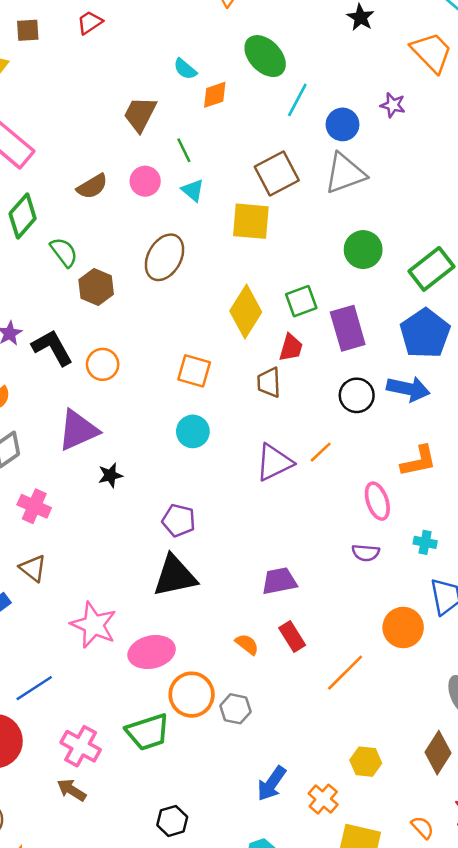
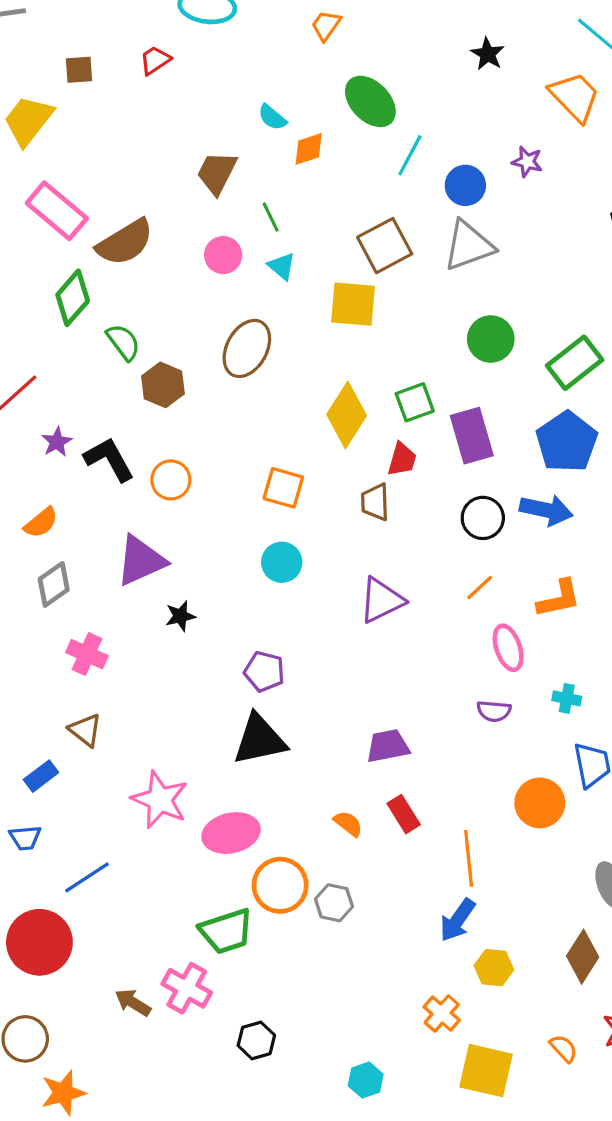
brown semicircle: (92, 186) -> (125, 242), moved, size x1.5
orange line: (321, 452) -> (480, 588), moved
orange line: (345, 673) -> (469, 858), turned -51
pink cross: (81, 746) -> (187, 988), moved
blue arrow: (272, 784) -> (457, 920), moved

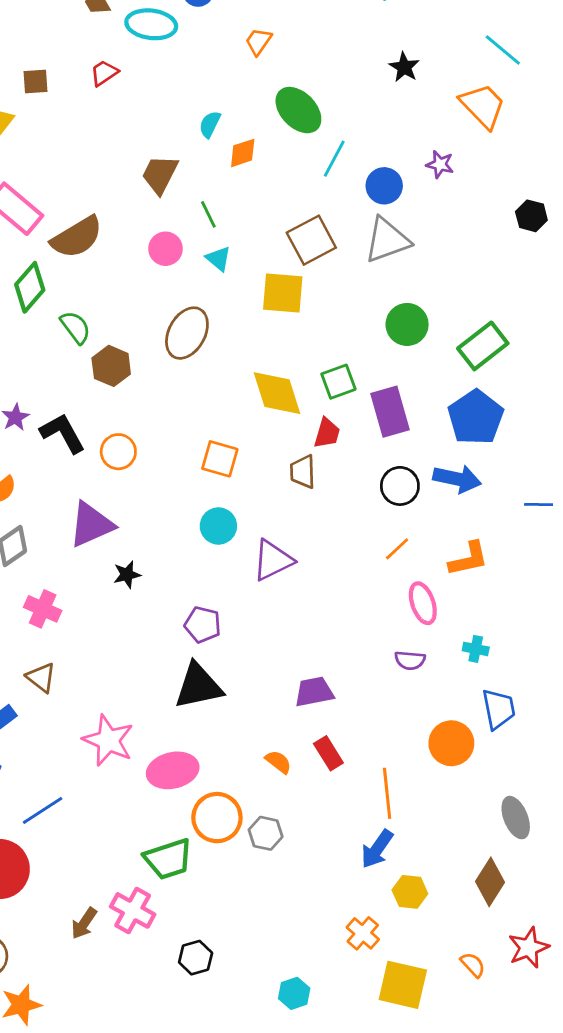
cyan semicircle: (272, 117) -> (210, 124), turned 76
yellow diamond: (347, 415) -> (277, 393), turned -50
purple triangle: (381, 600) -> (273, 560), moved
brown arrow: (133, 1002) -> (84, 923), turned -88

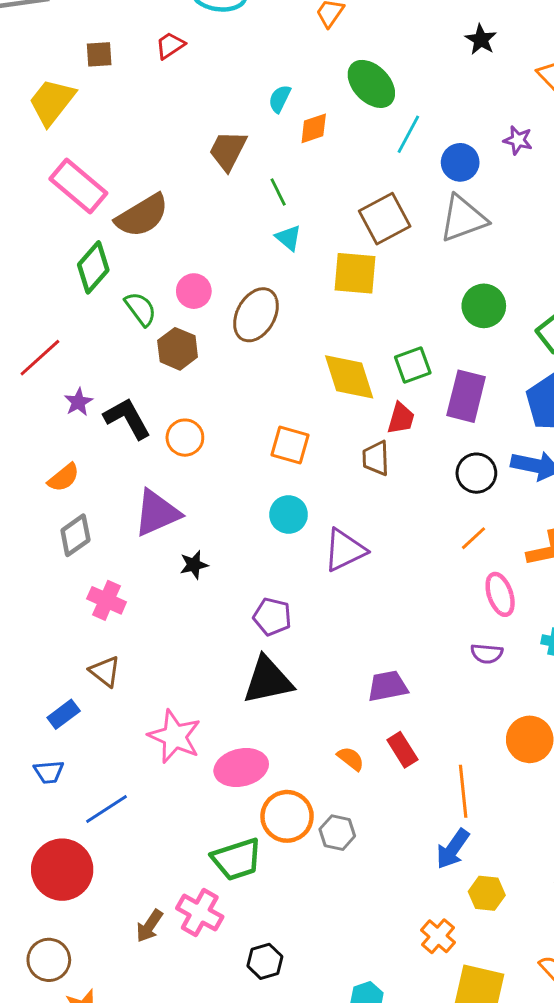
pink circle: (166, 249) -> (194, 291), moved
purple rectangle: (390, 412) -> (466, 396), turned 30

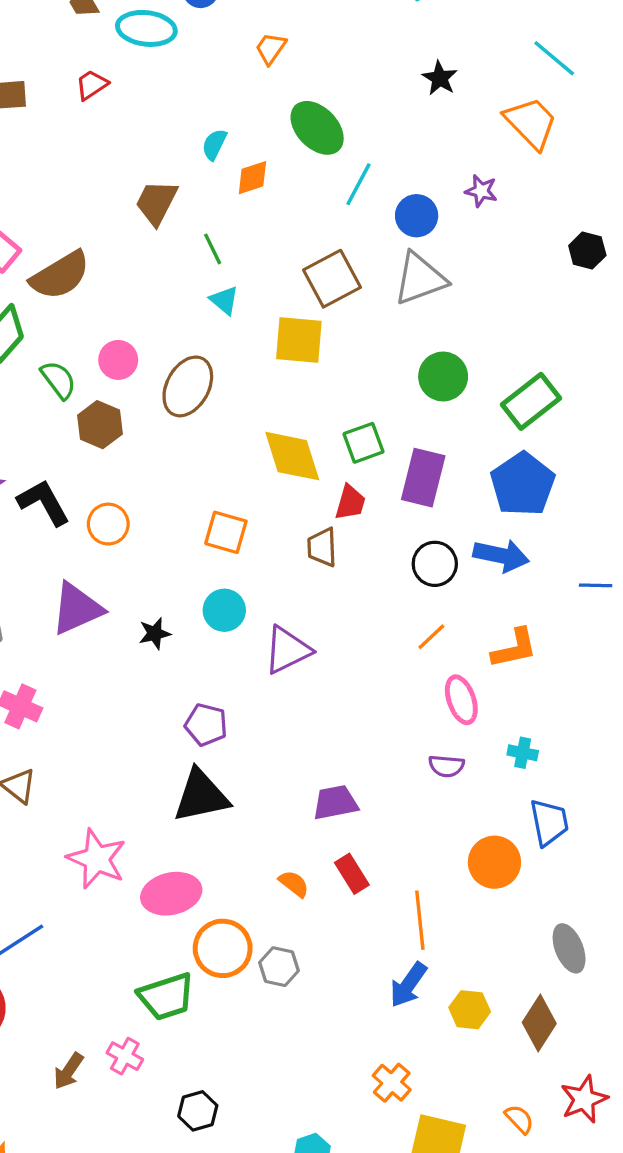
black star: (194, 565) -> (155, 633), moved
yellow hexagon: (487, 893) -> (470, 1010), moved
pink cross: (200, 913) -> (125, 1056), size x0.7

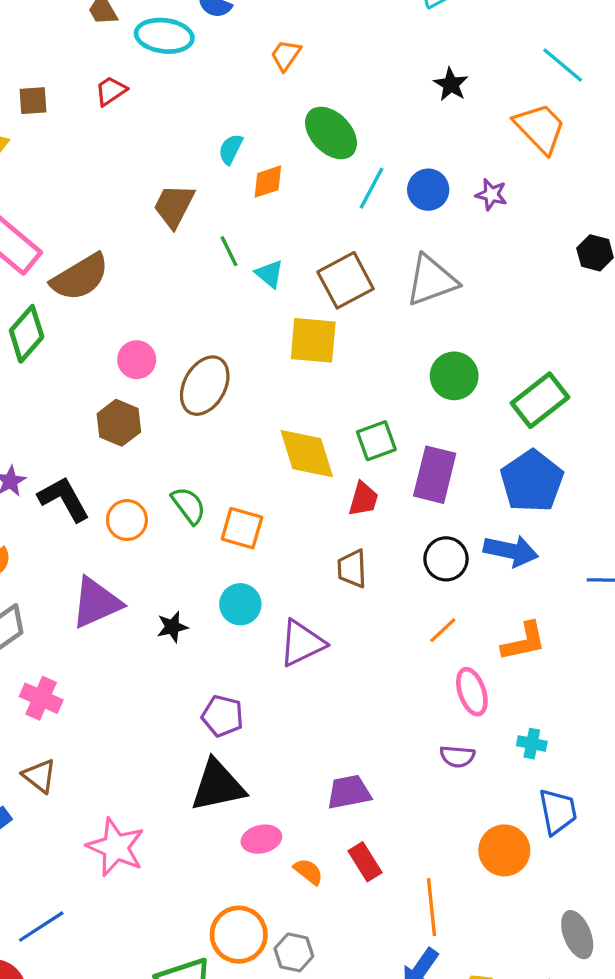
blue circle: (417, 216) -> (428, 190), moved
cyan triangle: (224, 300) -> (269, 274), moved
green semicircle: (59, 380) -> (189, 505), moved
brown trapezoid: (322, 547) -> (352, 569), moved
pink ellipse: (171, 894) -> (261, 839), moved, size x0.7

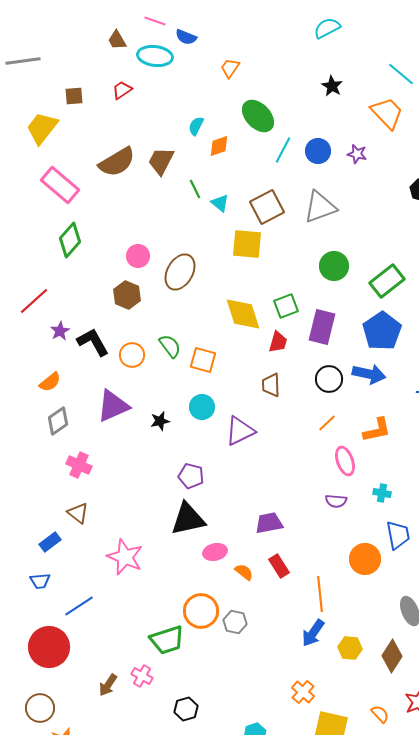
brown semicircle: (80, 277) -> (117, 162), moved

